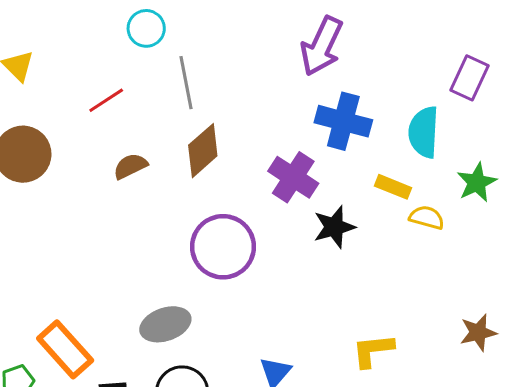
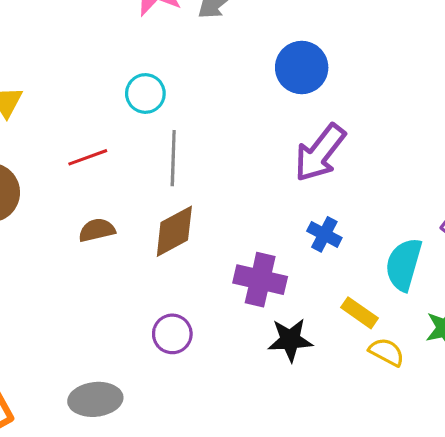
blue cross: (343, 121) -> (324, 234), size x0.6
purple cross: (293, 177) -> (260, 280), turned -33
purple circle: (223, 247) -> (172, 334), size x0.6

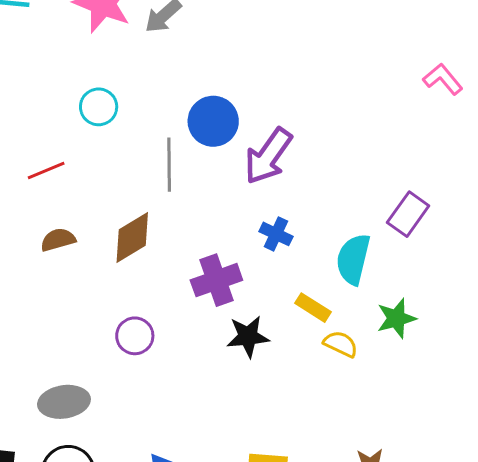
blue circle: (302, 68) -> (213, 121), moved
gray line: (173, 158) -> (169, 165), moved
purple cross: (260, 280) -> (216, 280), turned -30

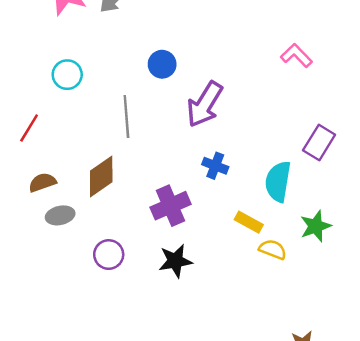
pink L-shape: (443, 79) -> (296, 56), moved
blue circle: (213, 121) -> (162, 64), moved, size x0.7
red line: (46, 170) -> (29, 128), turned -32
black star: (248, 336) -> (175, 261), moved
gray ellipse: (64, 402) -> (60, 215), moved, size x0.7

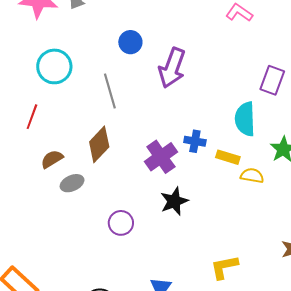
cyan circle: (67, 75) -> (54, 66), size x1.4
blue cross: (215, 166) -> (195, 141), moved
purple circle: (109, 255) -> (121, 223), moved

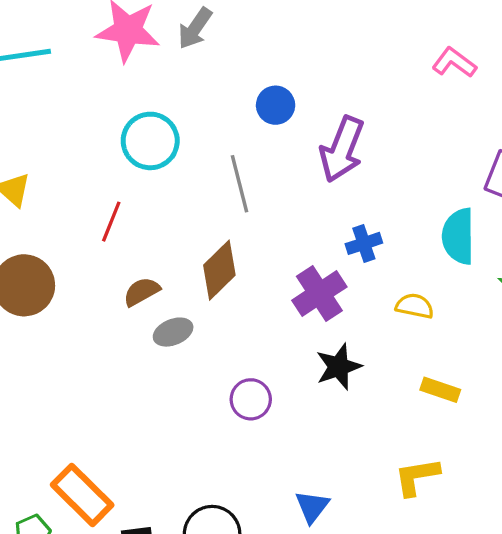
blue cross: (195, 141) -> (364, 243), moved, turned -30
yellow rectangle: (228, 157) -> (440, 390), moved
yellow semicircle: (252, 176) -> (415, 306), moved

